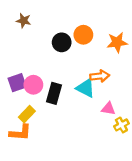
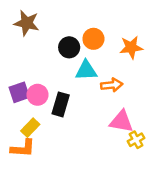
brown star: (24, 21) -> (27, 23), size x1.5
cyan triangle: (86, 88) -> (86, 70), moved, turned -30
pink triangle: (108, 109) -> (121, 122), size x1.5

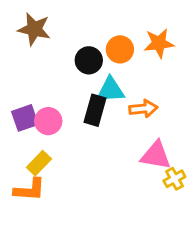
orange star: (131, 47) -> (159, 43), moved
black rectangle: (61, 104) -> (95, 110), moved

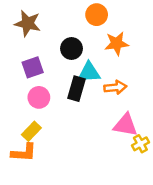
orange star: (159, 43) -> (117, 43), moved
orange circle: (120, 49) -> (97, 15), moved
purple square: (25, 118) -> (33, 67), moved

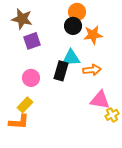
black circle: (71, 48) -> (73, 26), moved
purple square: (33, 67) -> (32, 41), moved

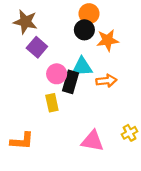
purple square: (32, 41) -> (37, 47), turned -30
pink circle: (31, 78) -> (57, 74), moved
pink triangle: (100, 100) -> (92, 141), moved
yellow rectangle: (25, 105) -> (52, 103), moved, turned -56

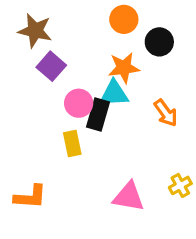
black circle: (84, 30) -> (159, 42), moved
orange star: (108, 40) -> (124, 68), moved
orange arrow: (106, 81) -> (166, 113), moved, turned 60

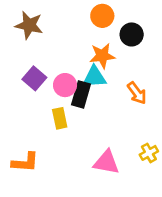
purple square: (51, 66) -> (34, 78), moved

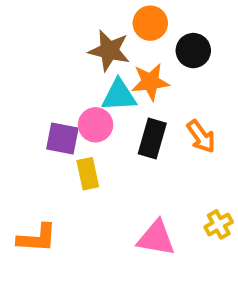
brown star: (29, 25) -> (109, 51), moved
cyan triangle: (94, 77) -> (119, 95), moved
purple square: (34, 78) -> (62, 138), moved, turned -30
black rectangle: (81, 94) -> (152, 138), moved

